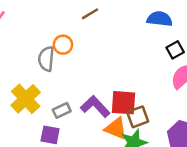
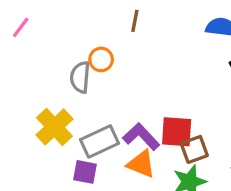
brown line: (90, 14) -> (135, 21), turned -48
gray rectangle: (62, 110) -> (99, 141), size x1.6
orange triangle: (116, 128) -> (141, 164), moved

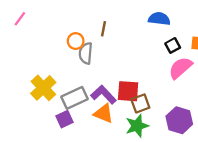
brown line: (135, 21) -> (104, 29), moved
gray semicircle: (80, 77) -> (86, 53), moved
purple square: (85, 172) -> (64, 119), turned -36

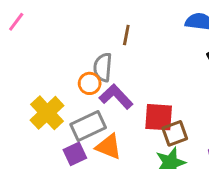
orange circle: (76, 41) -> (90, 83), moved
purple L-shape: (104, 95) -> (116, 97), moved
orange triangle: (104, 113) -> (109, 147), moved

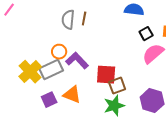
gray semicircle: (103, 67) -> (68, 20), moved
gray rectangle: (88, 126) -> (51, 70), moved

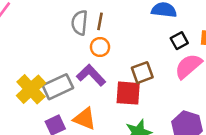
orange circle: (59, 52) -> (100, 47), moved
brown square: (117, 86) -> (142, 73), moved

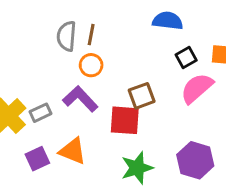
gray rectangle: (58, 87) -> (40, 113), size x0.6

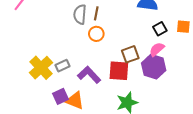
pink semicircle: (197, 88) -> (157, 49), moved, size x0.7
purple L-shape: (80, 99) -> (89, 75), moved
orange triangle: (73, 151) -> (75, 100), moved
purple hexagon: (195, 160) -> (154, 67), moved

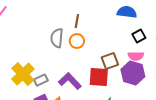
gray semicircle: (80, 14) -> (57, 38), moved
pink semicircle: (157, 49) -> (136, 56), turned -140
gray rectangle: (63, 66) -> (41, 80), moved

